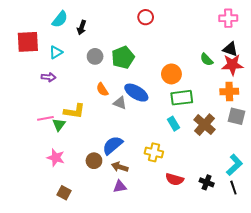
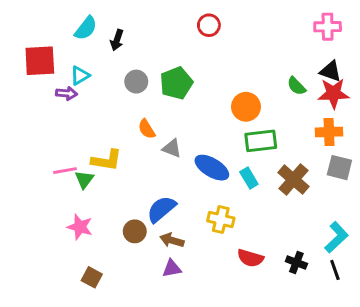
purple arrow: (49, 77) -> (67, 93), moved
blue ellipse: (136, 93) -> (212, 168), moved

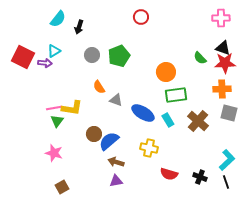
red square: (40, 61) -> (23, 57), moved, turned 30
pink line: (65, 171) -> (54, 108), moved
brown circle: (135, 231) -> (94, 134), moved
brown square: (92, 277) -> (62, 187), turned 32

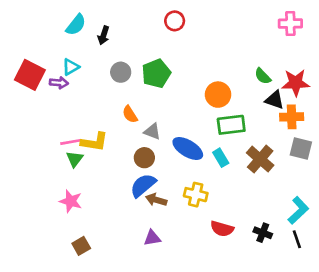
red circle: (141, 17) -> (175, 21), moved
black triangle: (223, 48) -> (275, 100), moved
brown circle: (94, 134) -> (144, 158), moved
brown arrow: (116, 162) -> (156, 200), moved

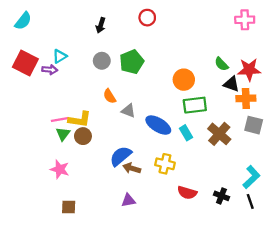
cyan semicircle: (76, 25) -> (23, 21), moved
black arrow: (104, 35) -> (101, 25), moved
brown circle: (144, 158) -> (83, 136), moved
brown square: (81, 246) -> (69, 207), turned 32

